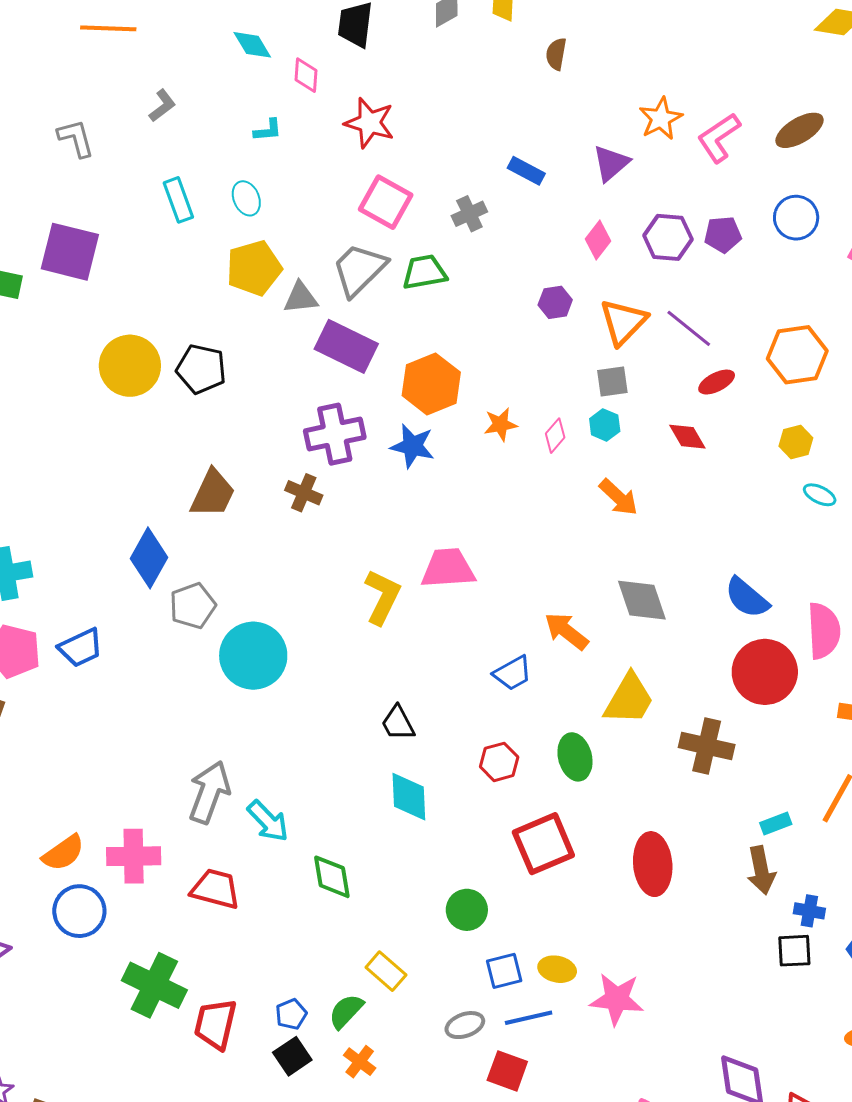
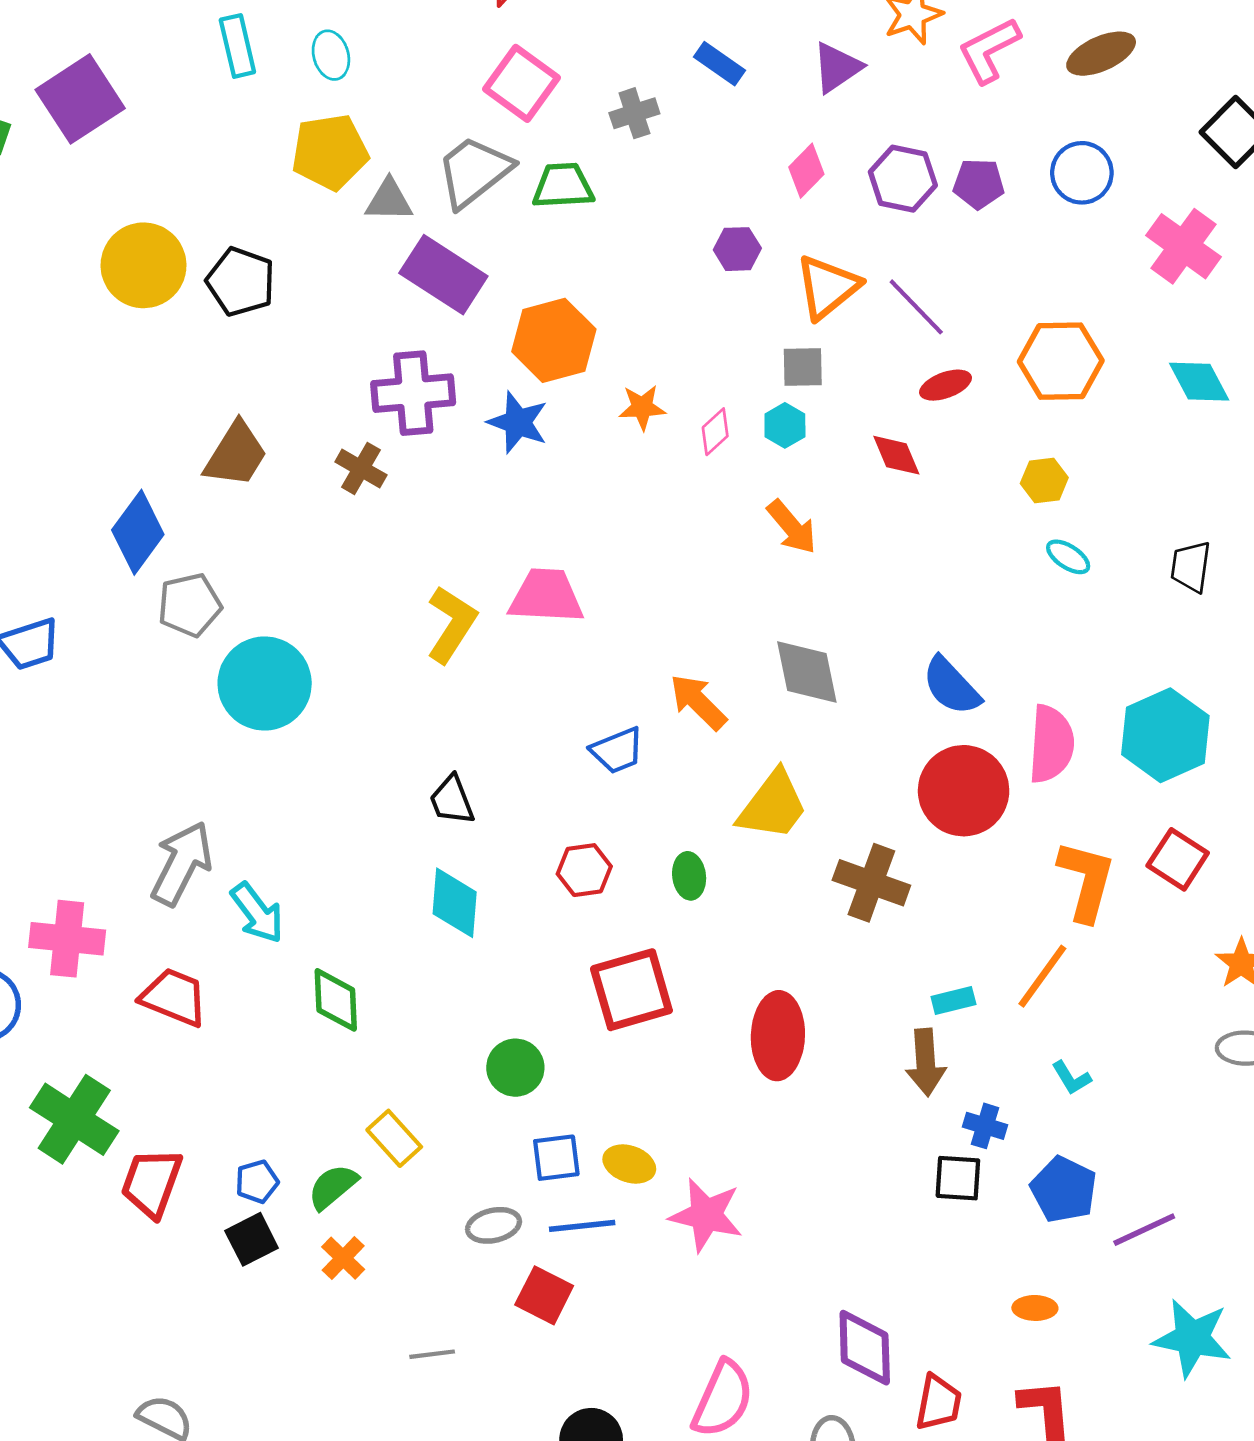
purple square: (70, 252) -> (80, 99), turned 36
green ellipse: (575, 757) -> (689, 876), size x0.7

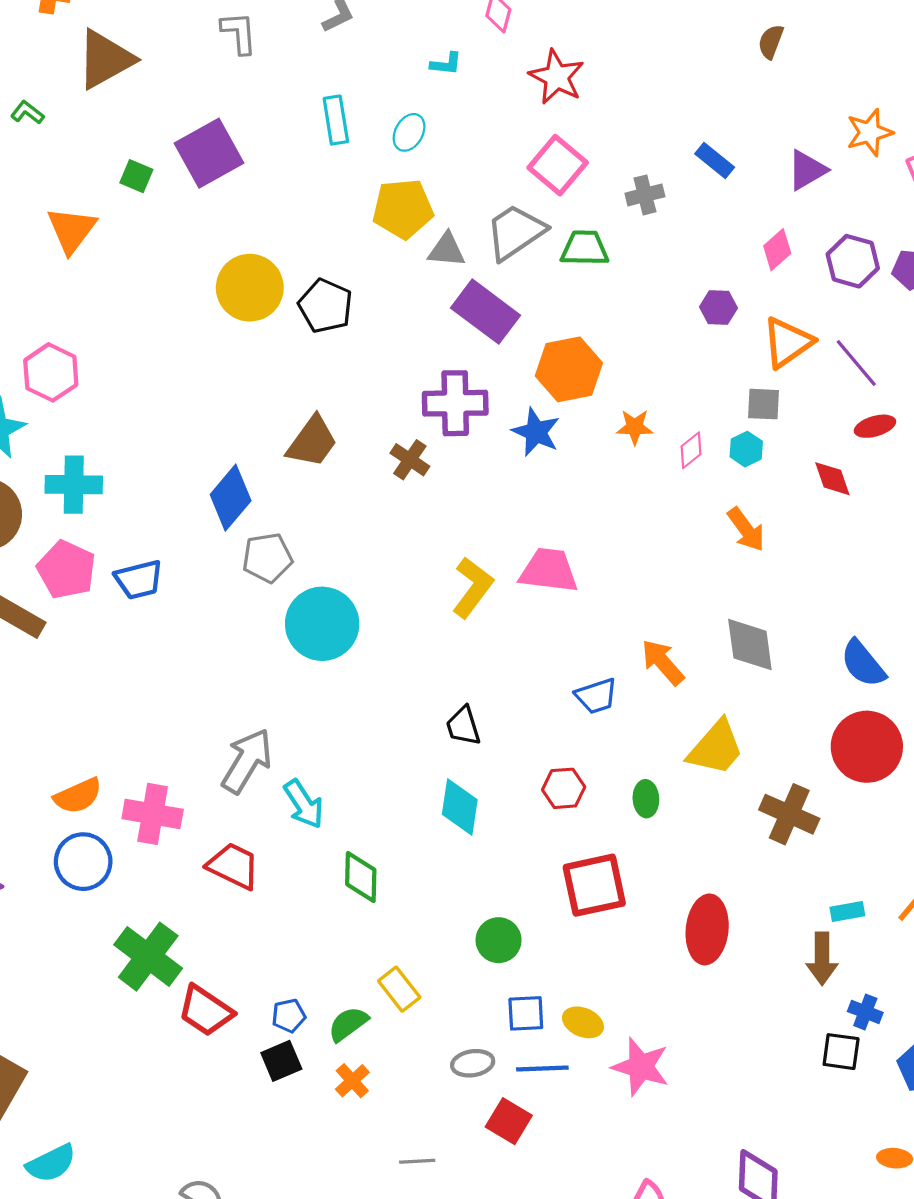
cyan ellipse: (331, 55) -> (409, 132), turned 42
red trapezoid: (152, 1183) -> (206, 1011), turned -80

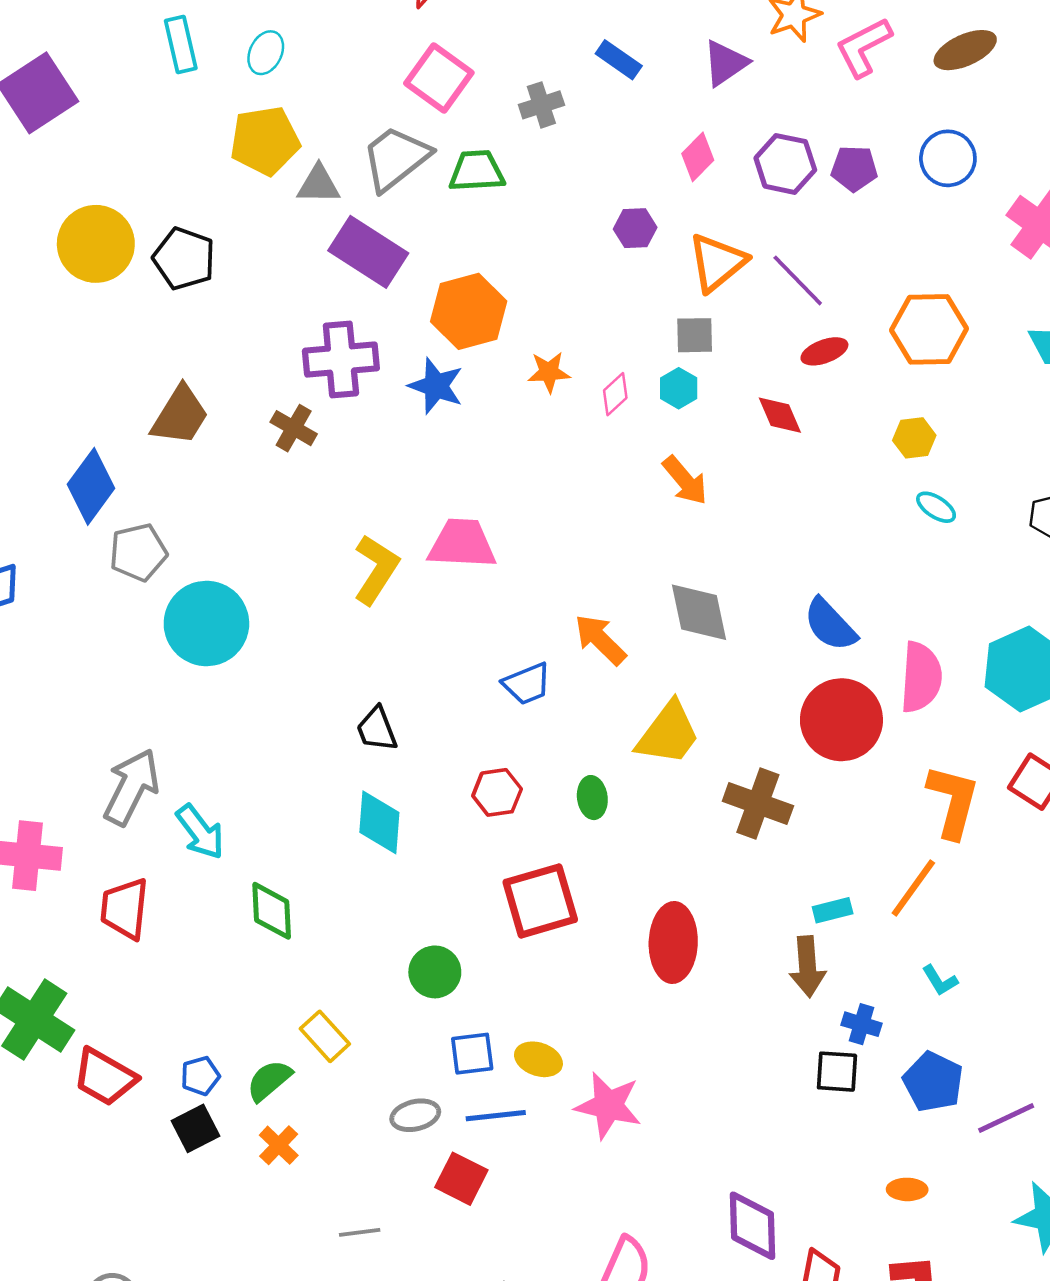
red trapezoid: (233, 866) -> (125, 909), turned -106

